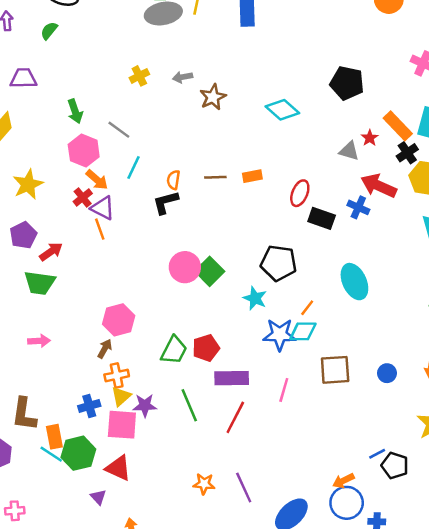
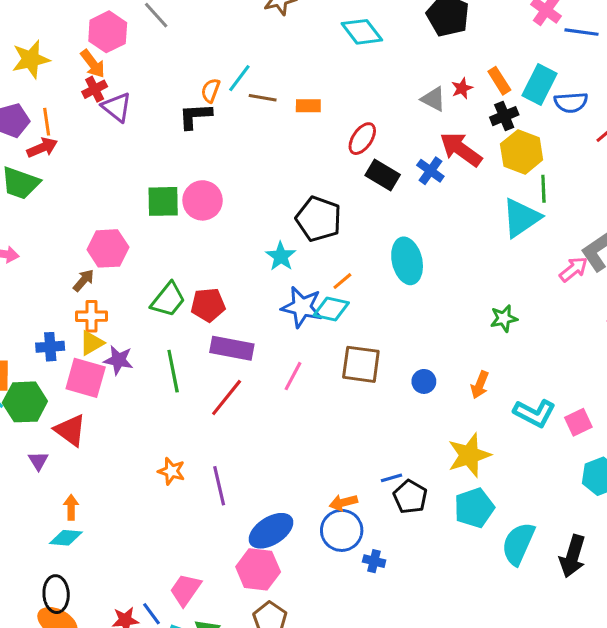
orange rectangle: (398, 126) -> (499, 81), size x0.7
cyan line: (134, 168) -> (239, 78), moved
orange arrow: (97, 180) -> (93, 64), moved
orange line: (100, 229) -> (47, 122), moved
green square: (210, 271) -> (163, 201), moved, turned 32

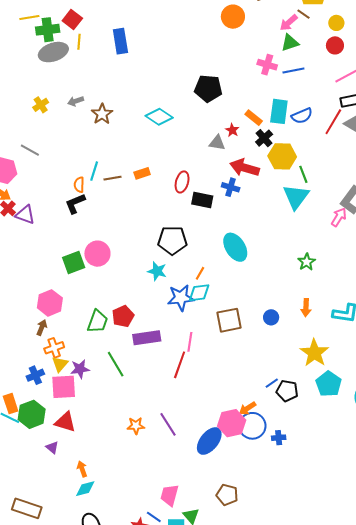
red line: (227, 398) -> (180, 365), moved
pink hexagon: (258, 569) -> (232, 423), moved

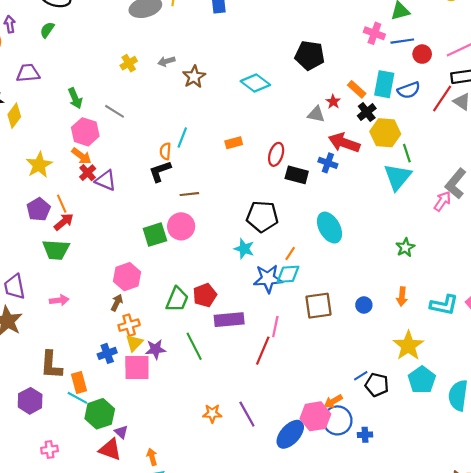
red circle: (335, 45) -> (422, 54), moved
brown line: (112, 178) -> (189, 194), moved
green hexagon: (32, 414) -> (100, 414), moved
red triangle: (65, 422) -> (110, 449), moved

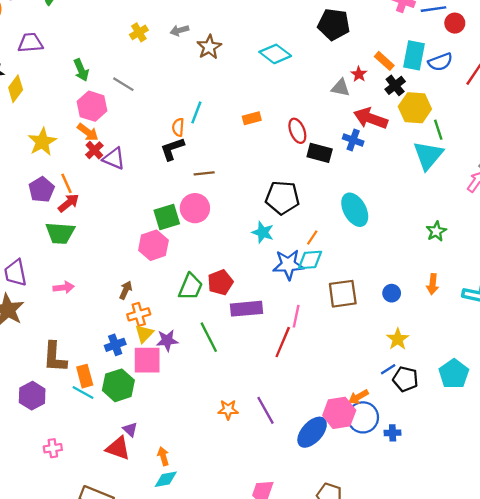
red ellipse: (276, 154) -> (297, 131), turned -40
pink hexagon: (127, 277) -> (153, 245), moved
yellow star: (408, 346) -> (398, 339), moved, size x0.7
green hexagon: (100, 414) -> (118, 385), moved

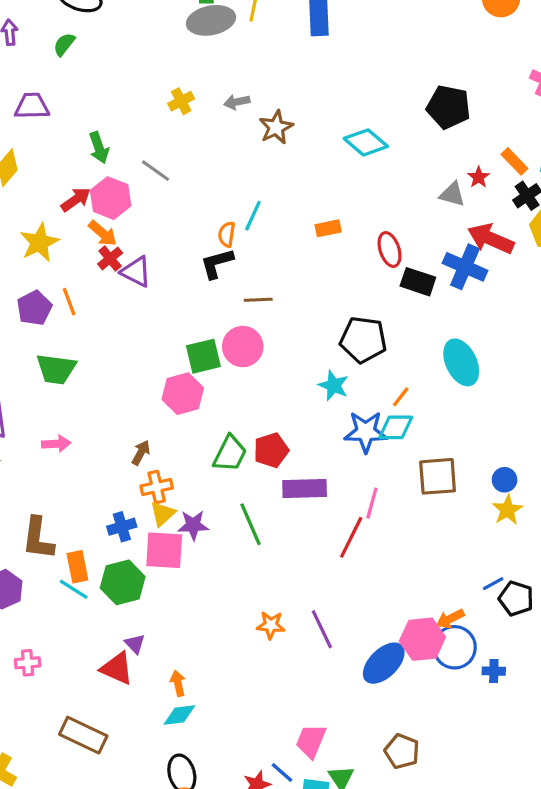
blue cross: (353, 140) -> (465, 267), size x1.5
red arrow: (69, 203) -> (76, 200), moved
yellow star: (398, 339) -> (507, 510), moved

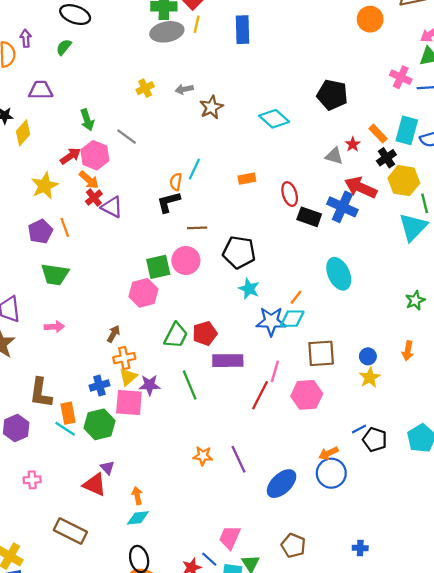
black pentagon: (363, 340) -> (239, 252), moved
pink hexagon: (422, 639) -> (307, 395), moved
blue cross: (494, 671) -> (360, 548), moved

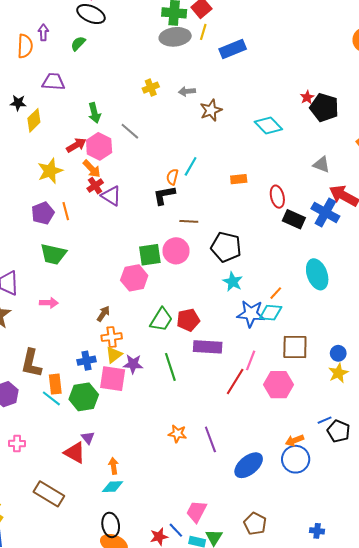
blue rectangle: (242, 30) -> (233, 49), moved, turned 65
red star: (353, 144) -> (307, 97), moved

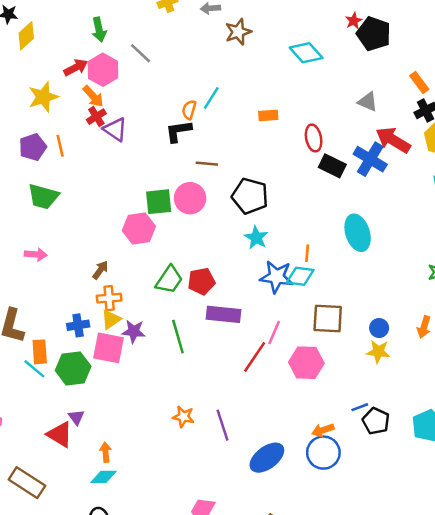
orange line: (276, 293) -> (307, 253), turned -40
yellow star: (338, 373) -> (378, 352), turned 30

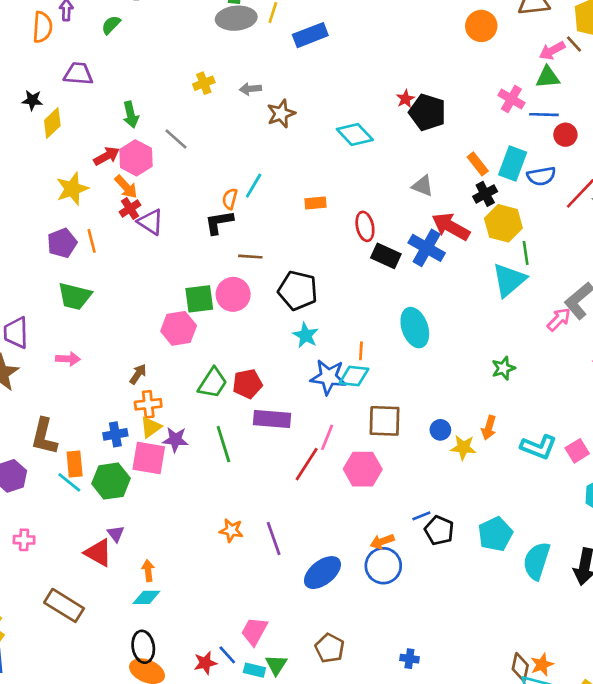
yellow star: (378, 352) -> (463, 447), moved

